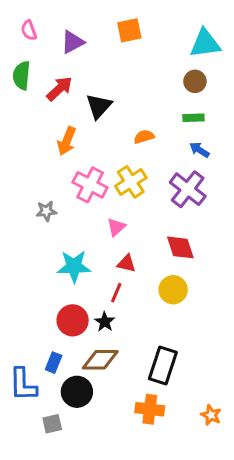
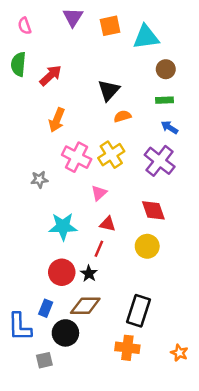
purple triangle: (73, 42) -> (73, 17), moved, turned -30
cyan triangle: (205, 43) -> (146, 37), moved
black triangle: (99, 106) -> (109, 90), moved

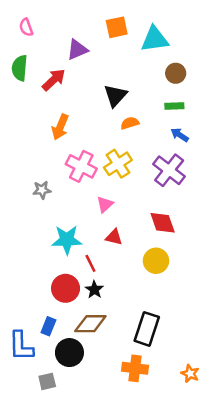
purple triangle: (73, 17) -> (77, 50), moved, turned 35
red line: (99, 249) -> (90, 263), moved, turned -49

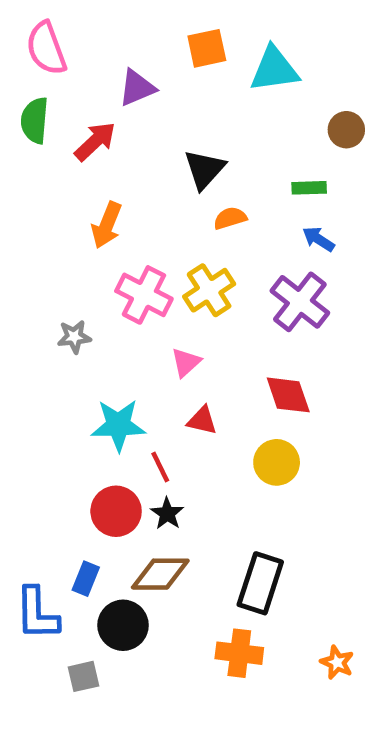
pink semicircle: (26, 27) -> (46, 48), size x1.6
brown circle: (176, 73) -> (346, 130), moved

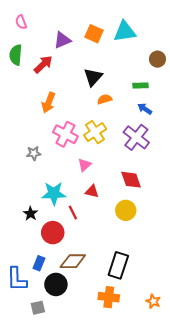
pink semicircle: (46, 48) -> (21, 22), size x0.6
orange square: (207, 48) -> (94, 34), moved, turned 36
black star: (167, 514) -> (31, 214), moved

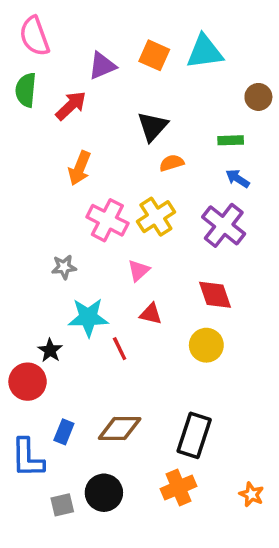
pink semicircle: (21, 22) -> (34, 36), size x1.6
gray star: (34, 153) -> (64, 267), moved
red circle: (53, 233) -> (28, 382), moved
black circle: (56, 284) -> (104, 493), moved
orange cross: (109, 297) -> (179, 488), turned -30

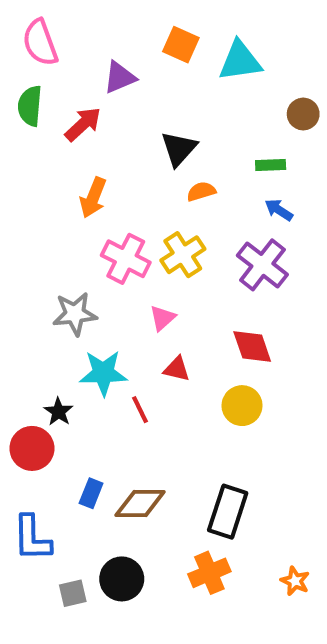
orange square: (154, 55) -> (181, 45), moved
gray star: (64, 267) -> (75, 314), size x1.5
blue rectangle: (64, 432) -> (91, 493), moved

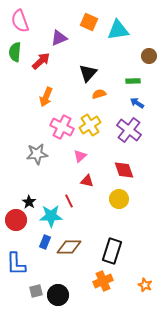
cyan star: (103, 373) -> (51, 216), moved
black circle: (122, 579) -> (58, 295), moved

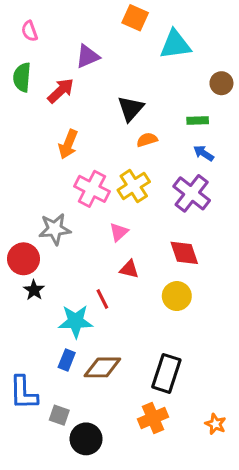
pink semicircle: (20, 21) -> (29, 31), size x0.6
orange square: (89, 22) -> (135, 18), moved
black star: (29, 202) -> (34, 290), moved
red circle: (16, 220) -> (24, 259), moved
gray square: (36, 291) -> (59, 415), moved, turned 32

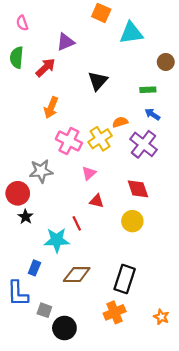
orange semicircle: (147, 140) -> (120, 122), moved
blue rectangle: (67, 360) -> (34, 268), moved

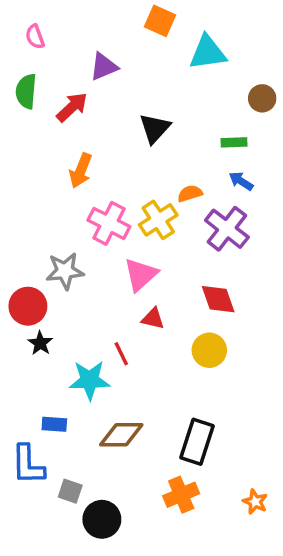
pink triangle: (89, 173) -> (141, 274), size x1.5
blue rectangle: (34, 268) -> (54, 424), turned 72

